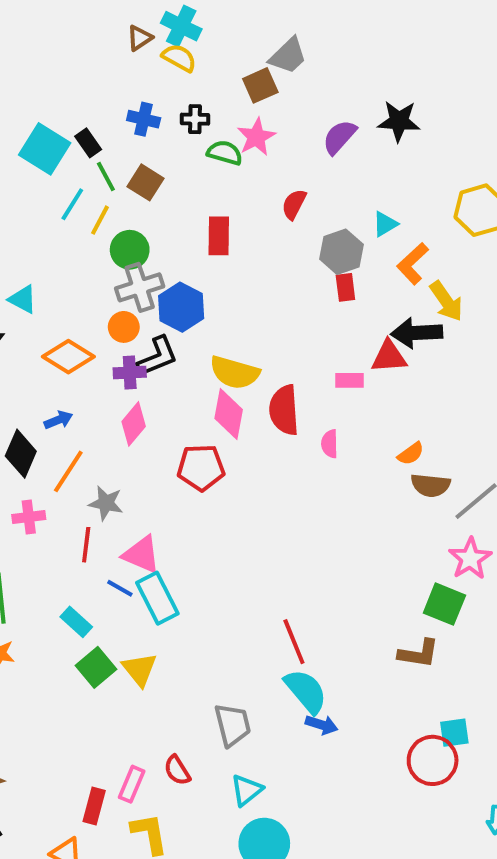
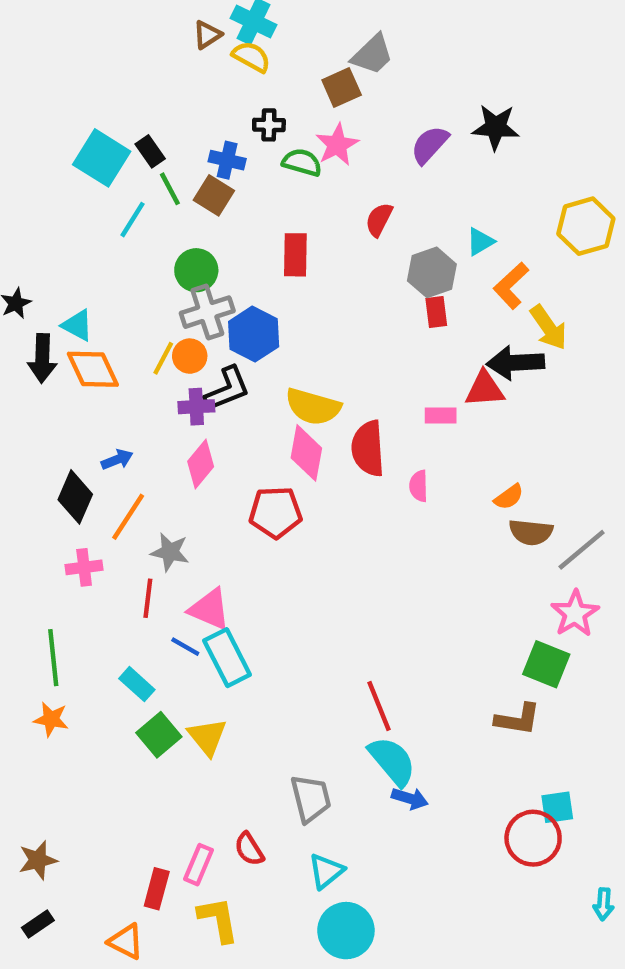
blue cross: (144, 119) -> (227, 160), moved
yellow line: (100, 220) -> (163, 358), moved
orange diamond: (68, 357) -> (93, 369), moved, turned 33

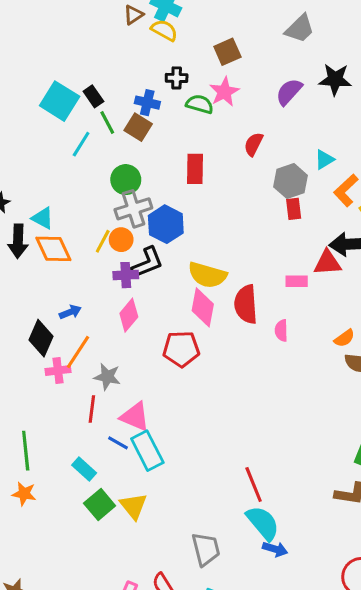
gray trapezoid: (372, 54) -> (300, 29), moved
pink cross: (84, 567) -> (58, 371), moved

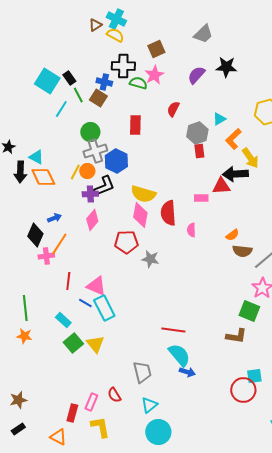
black cross: (177, 78) -> (123, 66), size x1.6
gray star: (107, 377) -> (150, 259), moved
red line: (254, 484) -> (173, 330), turned -60

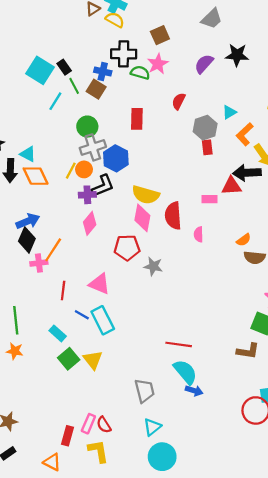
blue arrow: (54, 218) -> (28, 221), moved, size x1.5
pink triangle: (96, 286) -> (99, 284), moved
red semicircle: (114, 395) -> (104, 425), moved

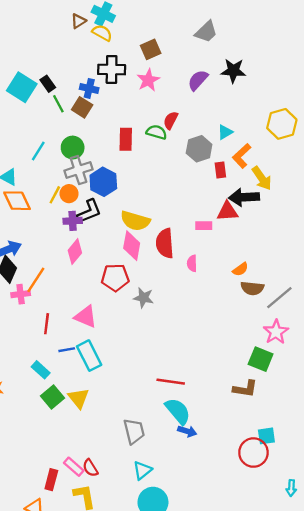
green semicircle: (140, 73) -> (157, 132), moved
cyan line: (55, 101) -> (38, 151), moved
red rectangle: (207, 147) -> (220, 170), moved
blue line: (82, 315) -> (67, 350), turned -40
pink rectangle: (88, 424) -> (74, 467), turned -72

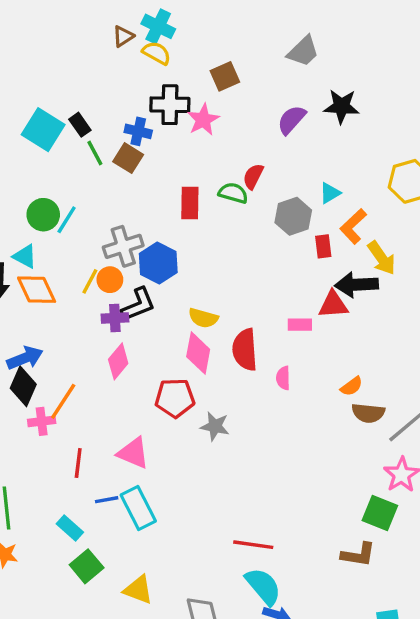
pink star: (148, 80) -> (203, 120), moved
green circle: (73, 148) -> (43, 215), moved
yellow semicircle: (135, 221) -> (203, 318), size x0.7
yellow triangle: (78, 398) -> (138, 590), moved, turned -30

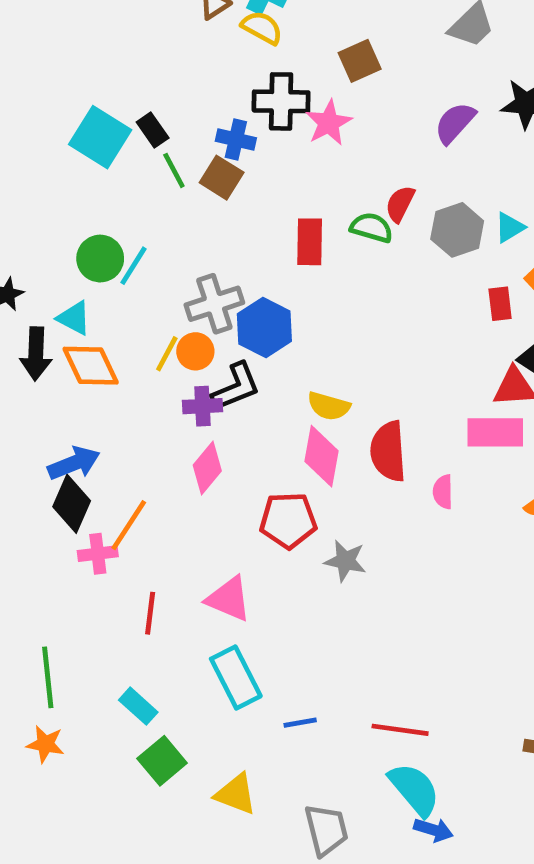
gray hexagon: (293, 216) -> (457, 230), moved
pink rectangle: (300, 325) -> (495, 432), moved, size x1.6
blue line: (107, 500) -> (300, 723), moved

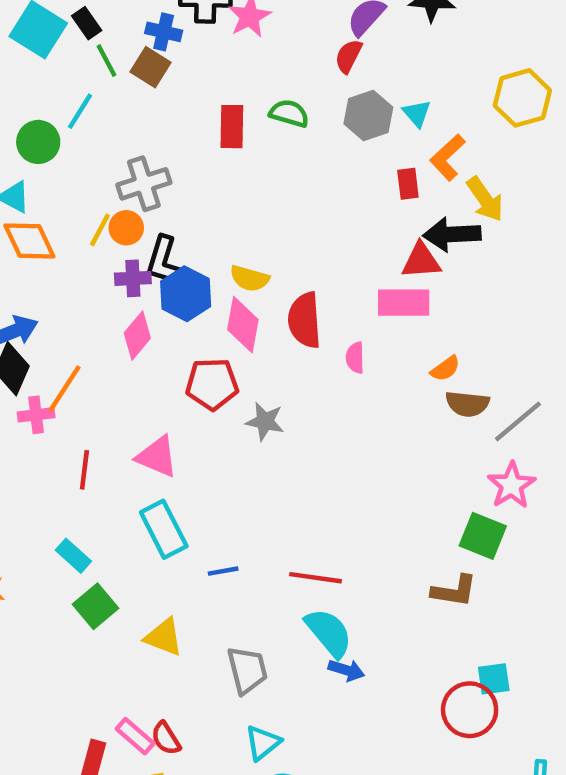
red semicircle: (400, 204) -> (349, 56), moved
cyan triangle: (510, 228) -> (417, 113), turned -40
cyan line: (133, 266) -> (80, 111), moved
blue hexagon: (264, 328) -> (186, 294), moved
black L-shape: (236, 387) -> (164, 261), turned 129

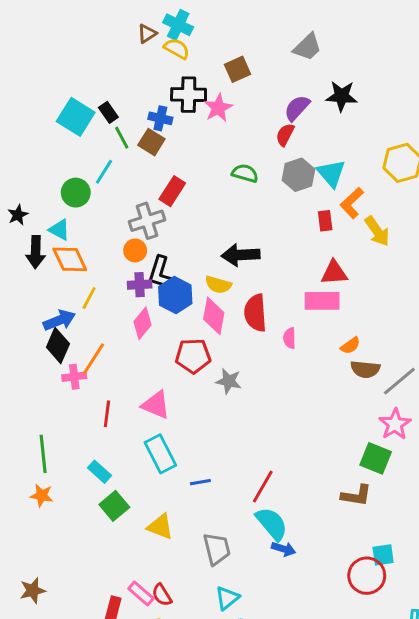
cyan triangle: (417, 113) -> (331, 173), size x1.5
red rectangle: (232, 127) -> (172, 191), moved, turned 32
yellow line: (100, 230) -> (89, 298), moved
black arrow: (452, 234) -> (241, 255), moved
red line: (316, 578) -> (263, 487), turned -68

